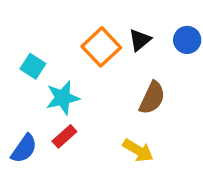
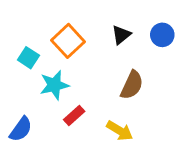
orange square: (101, 47) -> (68, 41), moved
red rectangle: (64, 136) -> (74, 115), moved

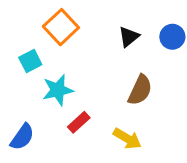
orange square: (68, 41) -> (61, 27), moved
cyan square: (28, 58) -> (30, 61), turned 30

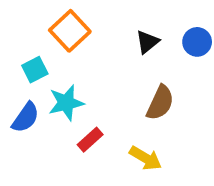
blue semicircle: (22, 137) -> (26, 118), moved

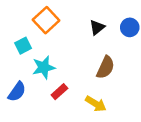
blue semicircle: (26, 118) -> (17, 92), moved

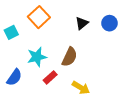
cyan square: (23, 46) -> (11, 32), moved
brown semicircle: (105, 67) -> (70, 57), moved

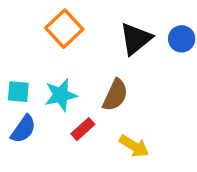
black triangle: (82, 23) -> (136, 39), size x1.5
cyan square: (11, 32) -> (18, 92), moved, turned 32

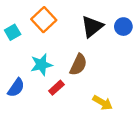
cyan square: (18, 92) -> (13, 32), moved, turned -35
yellow arrow: (134, 146) -> (103, 103), moved

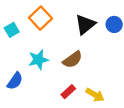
brown semicircle: (78, 65) -> (73, 60), turned 30
red rectangle: (56, 88) -> (68, 92), moved

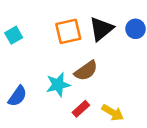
orange square: (41, 18) -> (68, 31), moved, turned 30
cyan star: (38, 60) -> (58, 85), moved

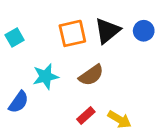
cyan star: (58, 85) -> (46, 76), moved

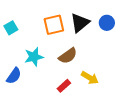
yellow arrow: (119, 120) -> (90, 78), moved

